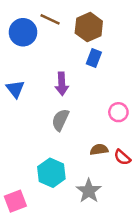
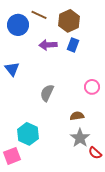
purple arrow: (62, 84) -> (48, 45), moved, turned 90
red semicircle: (122, 157) -> (95, 153), moved
cyan hexagon: (51, 173) -> (28, 134), moved
gray star: (89, 191) -> (80, 138), moved

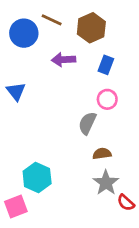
blue rectangle: (73, 45) -> (106, 65), moved
pink circle: (92, 87) -> (107, 99), moved
gray semicircle: (47, 93) -> (87, 123), moved

